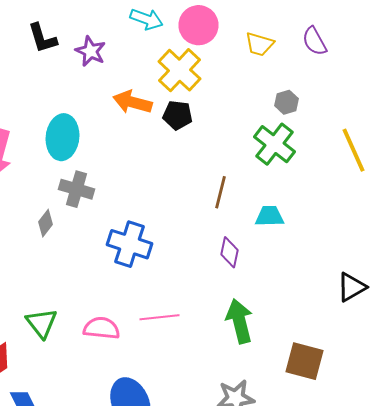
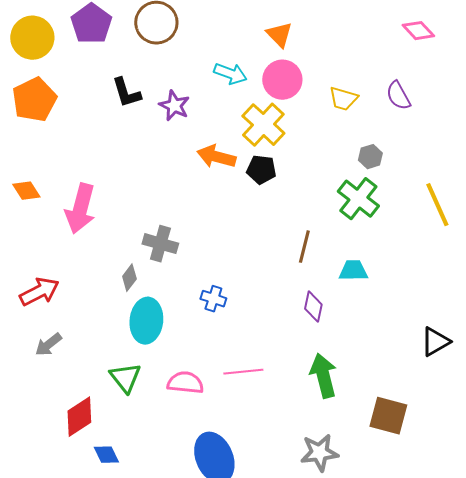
cyan ellipse: (62, 137) -> (146, 321), moved
blue cross: (130, 244) -> (213, 299), size x0.6

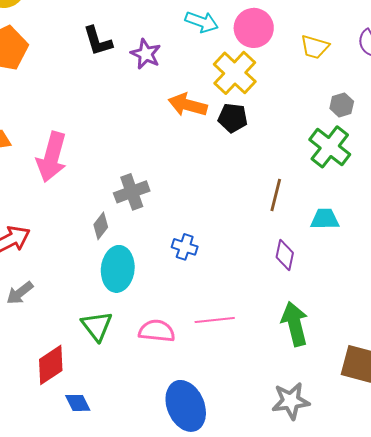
gray cross: (160, 244) -> (132, 192), turned -36

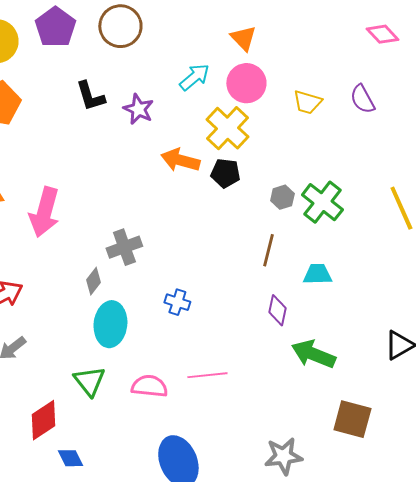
cyan arrow: (202, 22) -> (194, 77), turned -60
gray hexagon: (342, 105) -> (282, 197), moved
green arrow: (295, 324) -> (313, 354), moved, turned -54

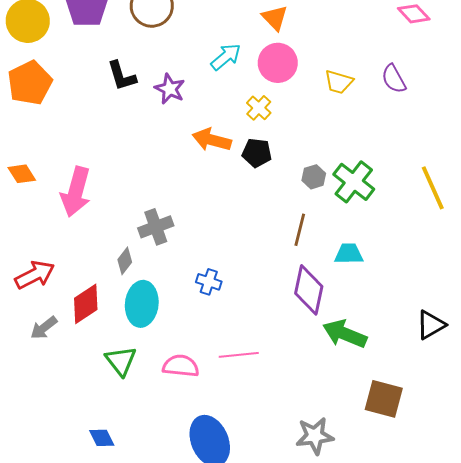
yellow cross: (227, 128) -> (259, 108), size x0.6
purple diamond: (277, 310) -> (309, 290), size x1.6
red diamond: (43, 420) -> (86, 304), moved

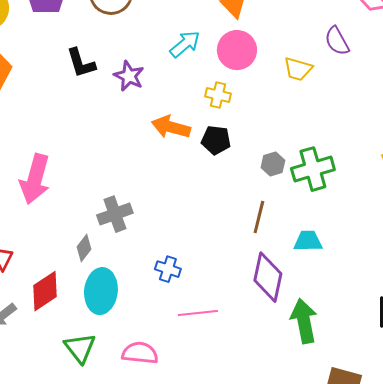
purple semicircle: (394, 79) -> (337, 41), moved
yellow cross: (259, 108) -> (218, 95), turned -30
green cross: (354, 182) -> (313, 169), turned 36
green arrow: (345, 334) -> (304, 321), turned 57
pink line: (239, 355) -> (198, 313), moved

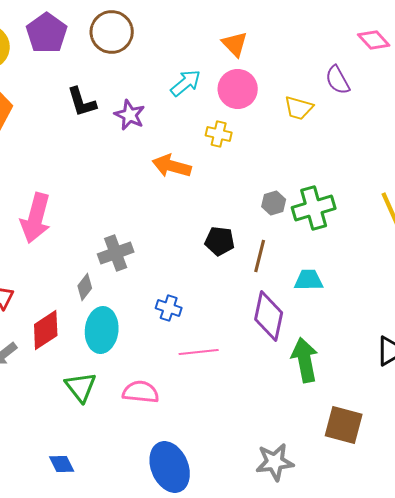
black pentagon: (216, 140) -> (220, 241), moved

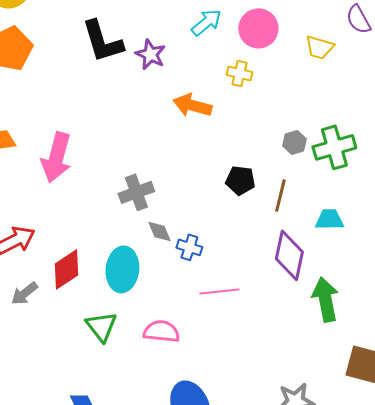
black L-shape: (82, 102) -> (102, 41), size x1.4
gray diamond: (85, 287) -> (159, 231), moved, turned -60

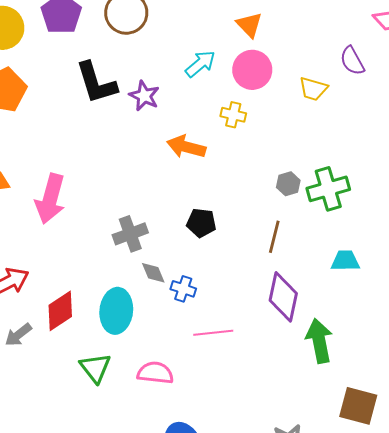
black pentagon: (240, 180) -> (201, 223), moved
cyan trapezoid: (329, 219) -> (345, 261), moved

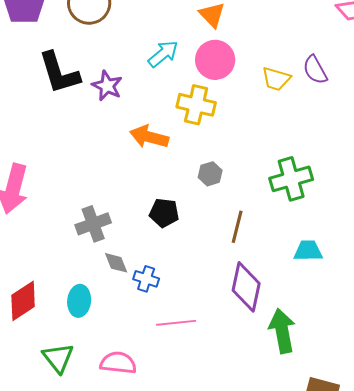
purple semicircle: (352, 61) -> (315, 70), moved
yellow cross: (233, 115) -> (196, 105), size x1.5
gray hexagon: (288, 184) -> (210, 174), moved
cyan ellipse: (116, 311) -> (79, 301), size x0.7

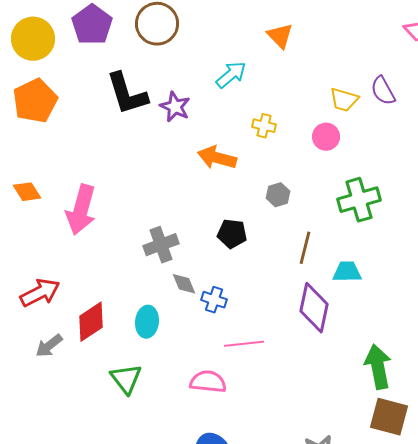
pink circle: (215, 60) -> (326, 137), moved, size x0.7
yellow cross: (196, 105) -> (264, 126), size x0.6
cyan trapezoid: (308, 251) -> (347, 272), moved
green arrow: (282, 331) -> (378, 367), moved
pink semicircle: (118, 363) -> (208, 382), moved

